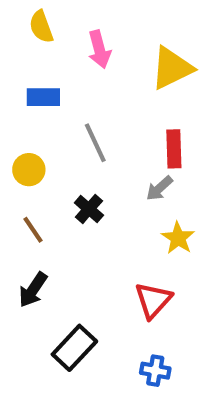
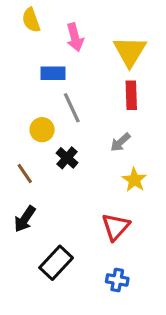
yellow triangle: (172, 68) -> (130, 51), turned -33
blue rectangle: (43, 97) -> (53, 73), moved
red rectangle: (174, 149) -> (131, 95), moved
yellow circle: (29, 170) -> (42, 130), moved

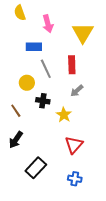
red rectangle: (131, 95) -> (72, 65), moved
black cross: (67, 158) -> (43, 101), turned -32
yellow star: (134, 180) -> (64, 115), moved

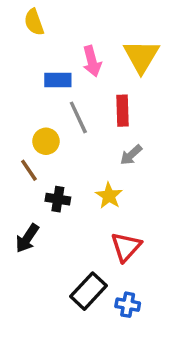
pink arrow: (48, 24) -> (92, 61), moved
black cross: (43, 101) -> (58, 199), moved
brown line: (16, 111) -> (29, 170), moved
black rectangle: (36, 168) -> (89, 291), moved

